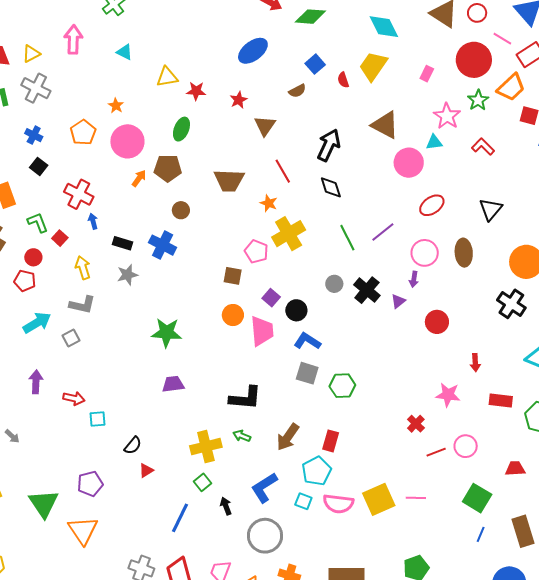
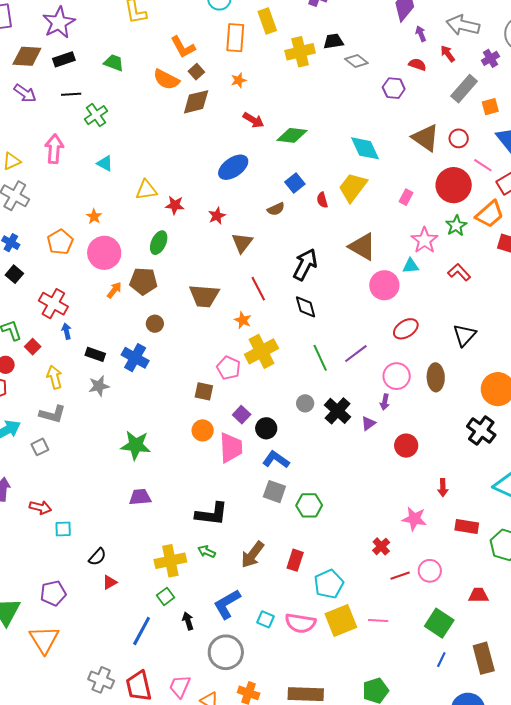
cyan pentagon: (317, 471) -> (329, 584), moved

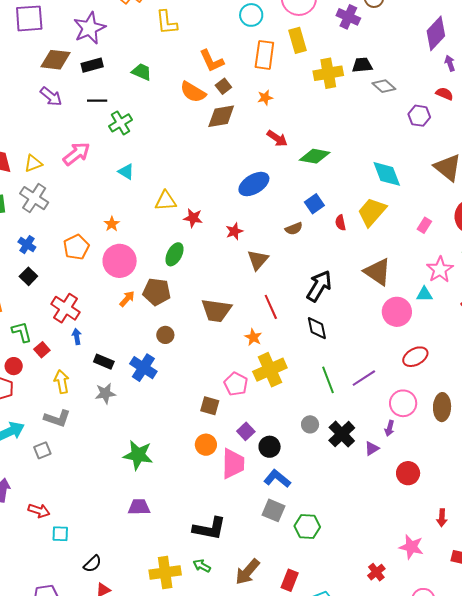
pink arrow: (54, 149) -> (76, 154), turned 44

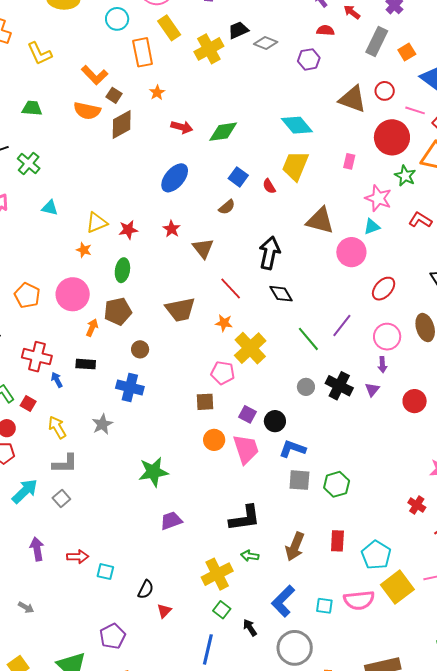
orange star: (112, 224) -> (84, 250), moved
black rectangle: (104, 362) -> (86, 364), moved
cyan square: (60, 534) -> (105, 572), turned 30

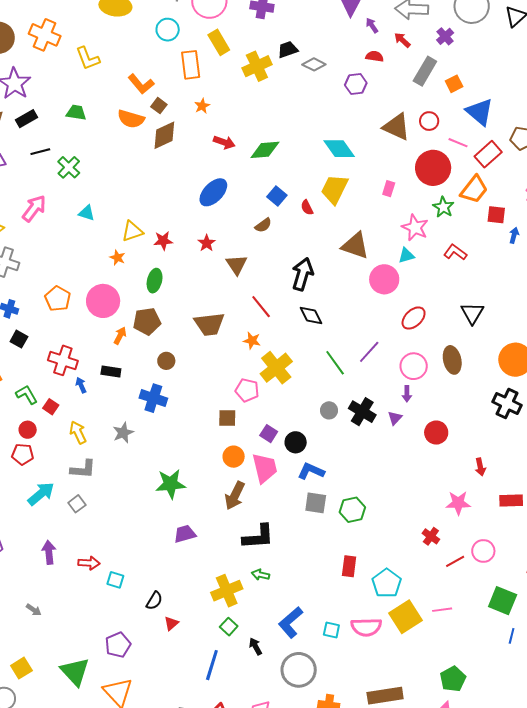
brown arrow: (295, 547) -> (235, 496), moved

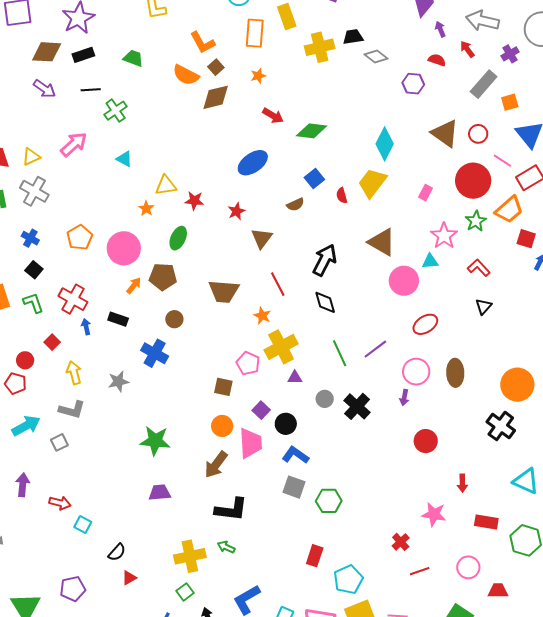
cyan diamond: (339, 149) -> (385, 144), turned 52
black triangle: (472, 313) -> (484, 306), moved, size x0.7
green L-shape: (27, 395) -> (33, 303), moved
purple triangle: (395, 418) -> (295, 378), moved, turned 35
pink circle: (483, 551) -> (468, 567), moved

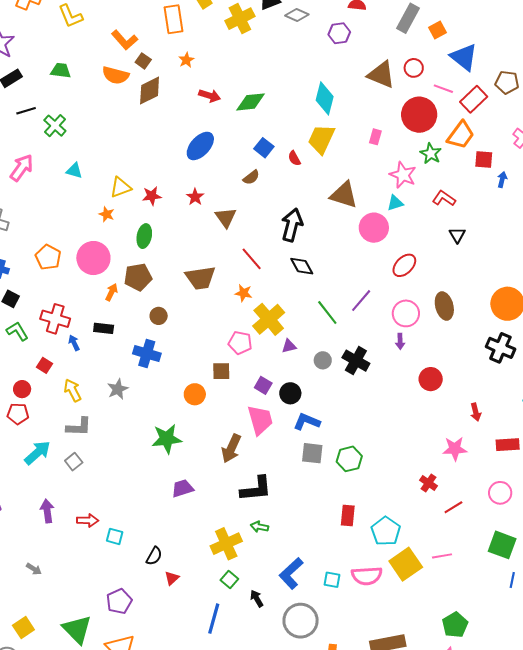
orange circle: (222, 426) -> (195, 394), moved

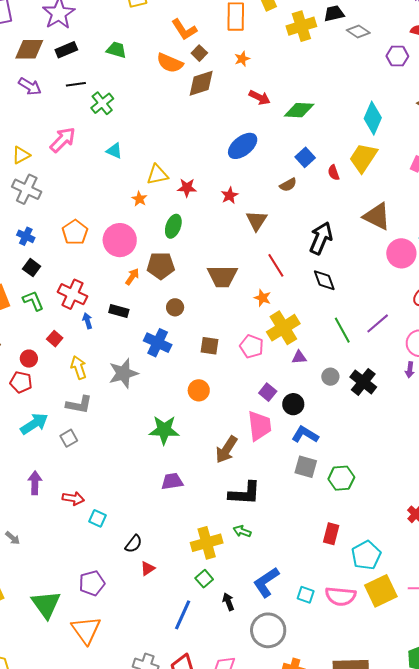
brown square: (221, 371) -> (210, 346), moved
gray star: (118, 389) -> (123, 373), size x1.4

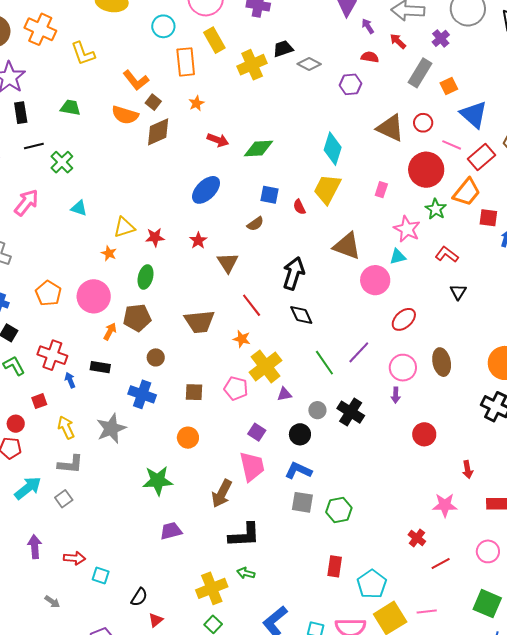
black rectangle: (66, 50) -> (21, 113), turned -70
blue square: (305, 157) -> (269, 195), turned -30
red square: (55, 339) -> (39, 401), turned 35
black circle: (293, 404) -> (300, 434), moved
gray arrow: (13, 538) -> (52, 602), moved

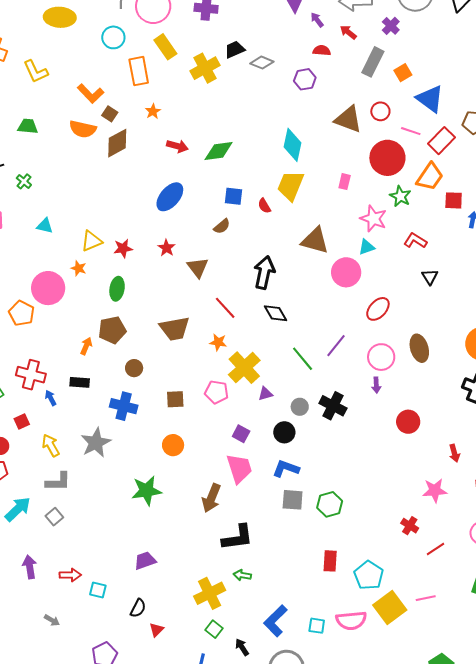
green cross: (62, 162) -> (24, 181), size x0.7
pink circle: (94, 296) -> (48, 288), moved
purple trapezoid: (171, 531) -> (145, 561), moved

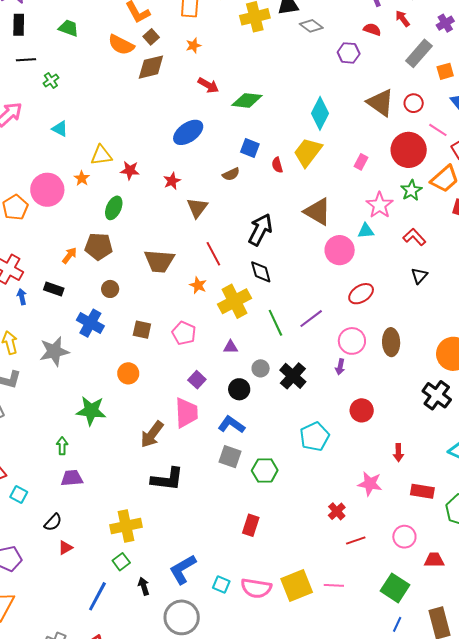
yellow cross: (244, 368) -> (235, 301), moved
green arrow: (242, 575) -> (62, 446), moved, turned 66
cyan pentagon: (369, 575) -> (315, 437), moved

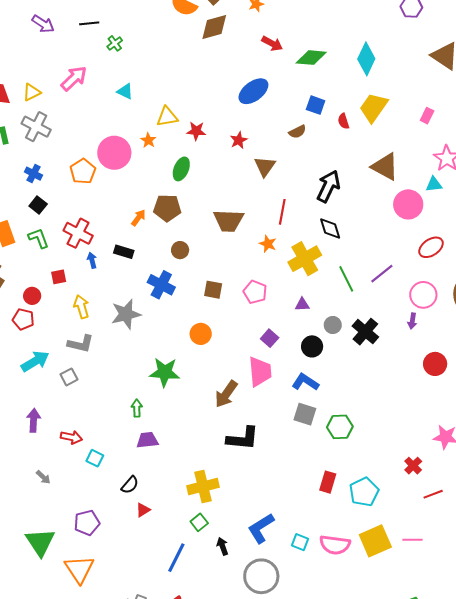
cyan diamond: (320, 113) -> (366, 59), moved
red line: (213, 254) -> (282, 212), turned 40
cyan pentagon: (315, 437) -> (364, 492), moved

